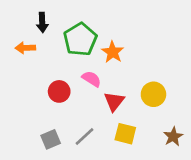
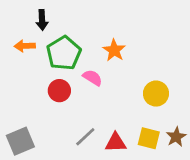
green pentagon: (80, 39) -> (64, 53), moved
red triangle: (114, 101) -> (116, 143), moved, turned 50
yellow square: (125, 134) -> (149, 138), moved
gray square: (51, 139) -> (20, 141), moved, size x1.4

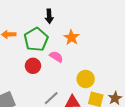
black arrow: (42, 20) -> (49, 16), moved
yellow circle: (156, 94) -> (86, 79), moved

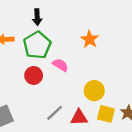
black arrow: (49, 16) -> (37, 17), moved
orange star: (71, 37) -> (90, 39), moved

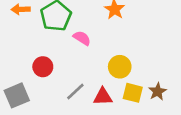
red circle: (34, 75) -> (43, 67), moved

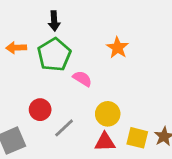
yellow circle: (120, 67) -> (108, 114), moved
gray line: (75, 91) -> (64, 128), moved

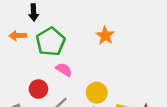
black arrow: (54, 21) -> (34, 13), moved
pink semicircle: (82, 79) -> (64, 70), moved

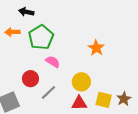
black arrow: (34, 13) -> (26, 12), turned 104
orange star: (105, 36) -> (96, 48), moved

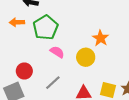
red circle: (30, 79) -> (24, 71), moved
yellow circle: (81, 82) -> (86, 57), moved

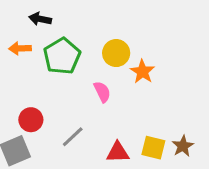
pink semicircle: (57, 52) -> (102, 92), moved, turned 32
yellow circle: (86, 57) -> (116, 53), moved

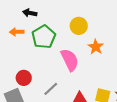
yellow circle: (116, 53) -> (79, 26), moved
pink semicircle: (102, 92) -> (70, 60), size x1.6

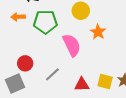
green pentagon: (44, 37) -> (45, 22), turned 30

